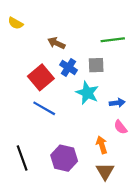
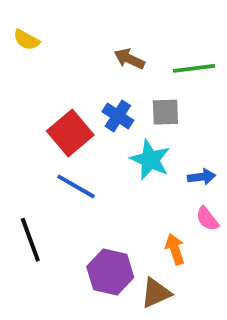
brown arrow: (56, 43) -> (129, 59), moved
black line: (22, 158) -> (30, 240), moved
brown triangle: (105, 171) -> (156, 293), moved, turned 36

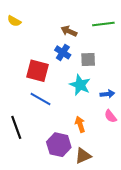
green line: (194, 68) -> (103, 24), moved
blue cross: (118, 116) -> (63, 52), moved
red square: (70, 133) -> (37, 71), turned -35
orange arrow: (175, 249) -> (80, 124), moved

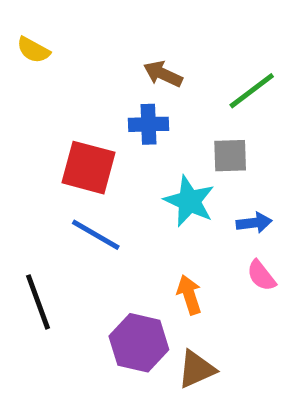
green line: (103, 24) -> (252, 91), moved, turned -30
blue cross: (63, 52) -> (148, 124), turned -35
gray square: (88, 60) -> (230, 156), moved

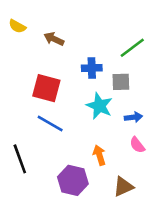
brown arrow: (163, 74) -> (54, 39), moved
blue cross: (148, 124) -> (92, 68), moved
brown triangle: (197, 369) -> (123, 187), moved

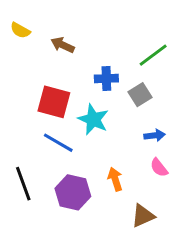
gray square: (121, 82) -> (140, 95), turned -30
cyan star: (99, 106) -> (93, 119), moved
purple hexagon: (73, 180) -> (73, 192), moved

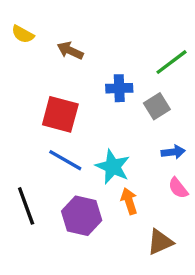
cyan star: (93, 119) -> (113, 167), moved

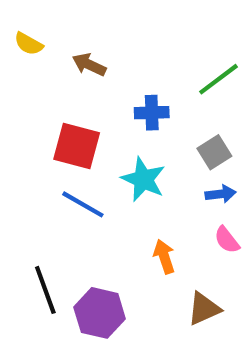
gray square: (157, 106) -> (214, 152), moved
cyan star: (113, 167) -> (143, 179), moved
black line: (26, 206) -> (45, 290), moved
purple hexagon: (82, 216) -> (100, 313), moved

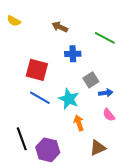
brown arrow: (89, 65) -> (60, 27), moved
green line: (218, 79) -> (105, 38), turned 65
gray square: (214, 152) -> (91, 80), moved
cyan star: (143, 179) -> (69, 99), moved

